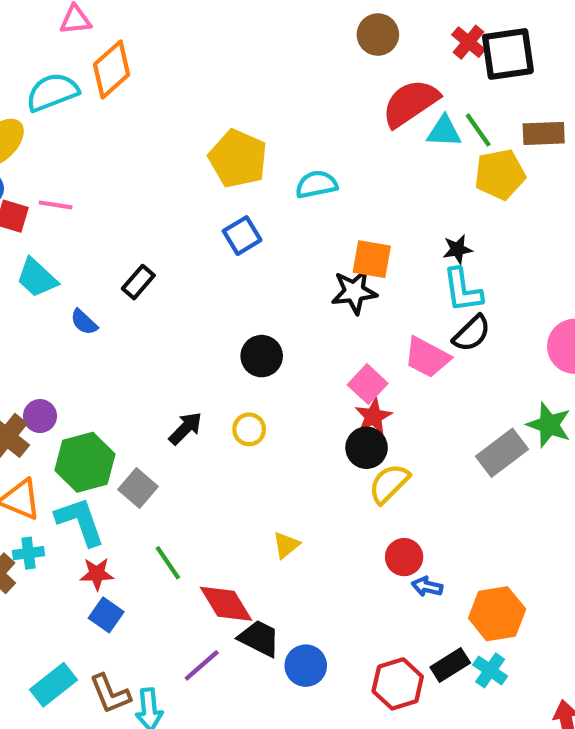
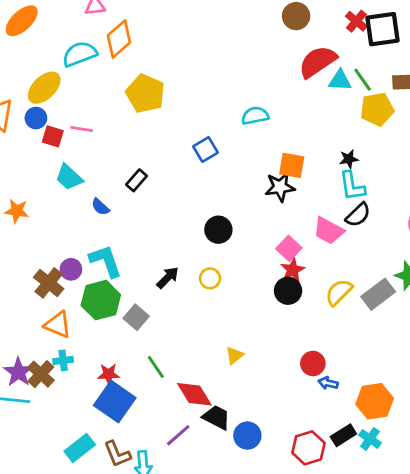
yellow pentagon: (238, 159) -> (145, 94), moved
yellow semicircle: (389, 484) -> (339, 292), moved
cyan L-shape: (80, 521) -> (106, 261), moved
blue square: (106, 615) -> (115, 402), size x1.8

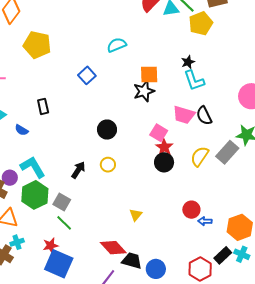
black rectangle: (137, 180) -> (43, 106), turned -42
black semicircle: (358, 215) -> (204, 116), moved, turned 120
green line: (156, 367) -> (64, 223), moved

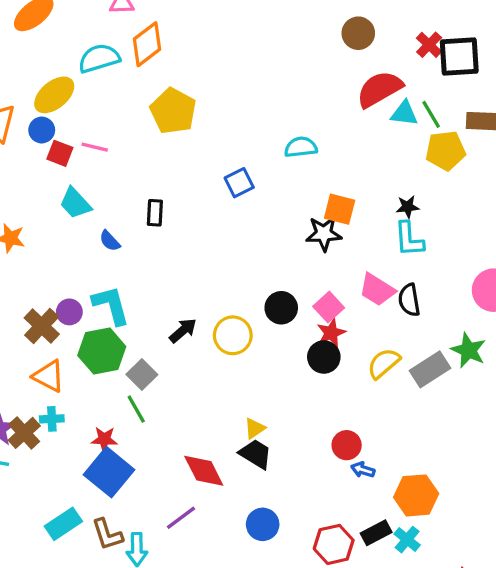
black circle: (107, 130) -> (281, 308), moved
yellow circle: (108, 165) -> (233, 335), size x1.5
black trapezoid: (132, 261) -> (256, 454), moved

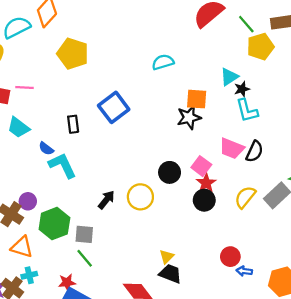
cyan triangle: (404, 113) -> (229, 77), moved, turned -30
blue square: (239, 183) -> (114, 107), moved, size x1.5
black semicircle: (409, 300) -> (254, 151), turned -135
cyan L-shape: (111, 305) -> (62, 165), moved
gray square: (142, 374) -> (84, 234), turned -30

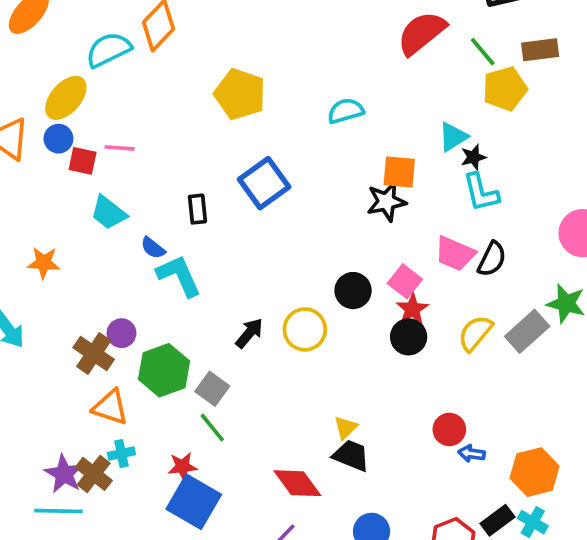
yellow pentagon: (73, 54) -> (240, 94), moved
gray square: (84, 234) -> (212, 389), turned 30

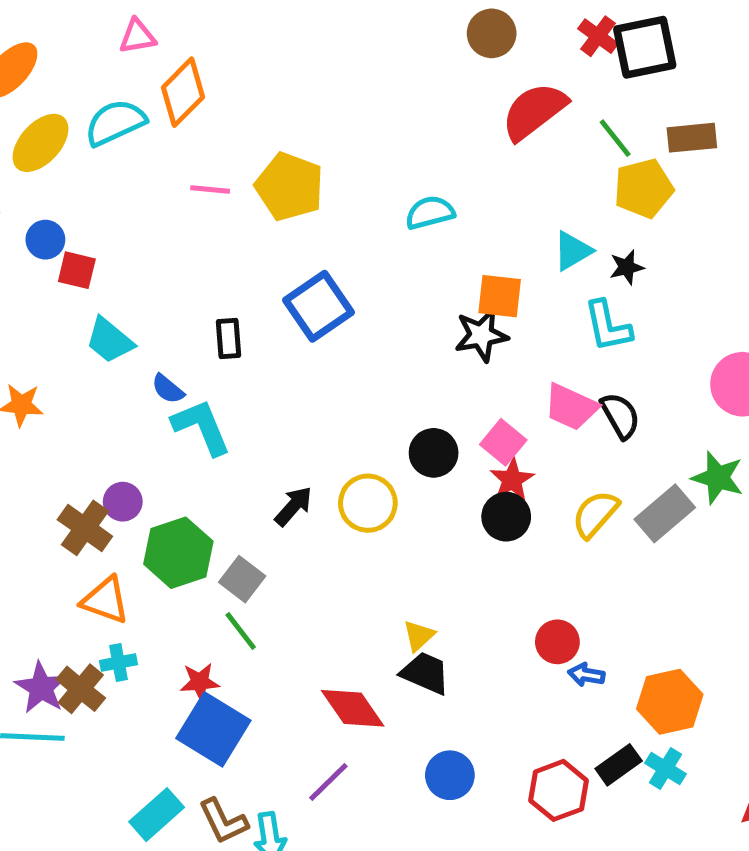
yellow ellipse: (66, 98) -> (40, 143), moved
pink line: (120, 148) -> (210, 189), moved
black star: (473, 157) -> (627, 267), moved
black semicircle: (492, 259) -> (620, 416), turned -57

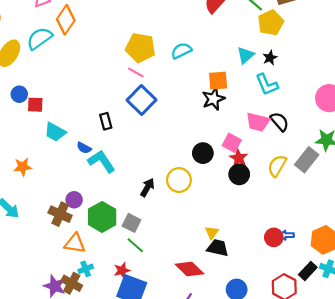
yellow pentagon: (289, 187) -> (140, 48), moved
pink line: (210, 189) -> (136, 73), moved, turned 35
red circle: (557, 642) -> (274, 237), moved

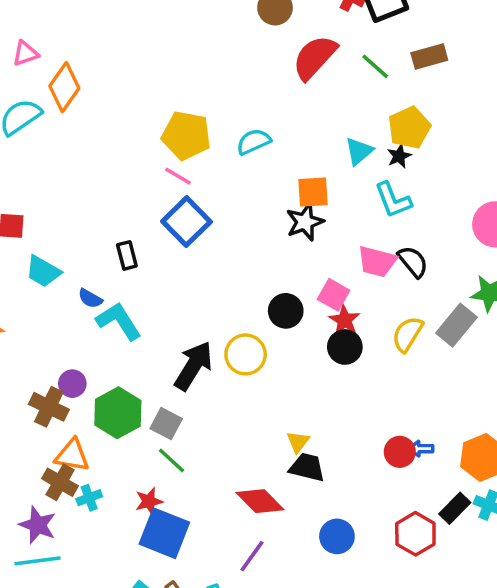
yellow pentagon: (271, 23) -> (409, 128), moved
black arrow: (147, 187) -> (193, 366), size x1.6
brown cross: (72, 283) -> (60, 482), moved

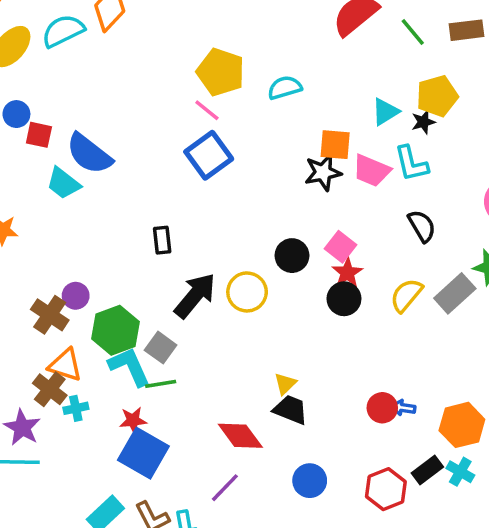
black rectangle: (127, 255) -> (162, 240), moved
pink trapezoid: (377, 262) -> (371, 171), moved
blue semicircle: (90, 298) -> (89, 154), moved, size x2.0
cyan L-shape: (119, 321) -> (129, 367), moved
green line: (172, 460) -> (161, 384), turned -60

